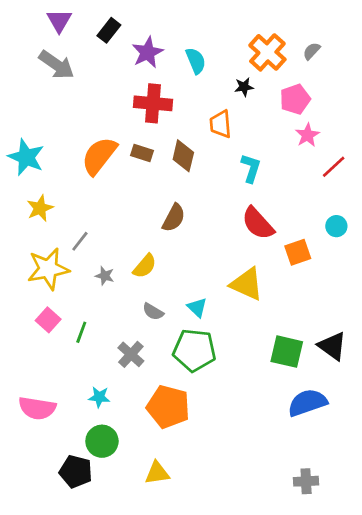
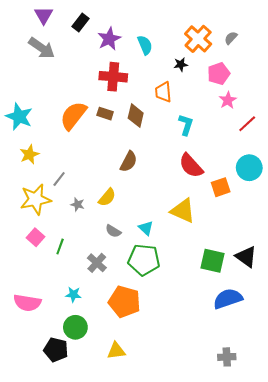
cyan circle: (336, 226) -> (249, 168), size x1.6

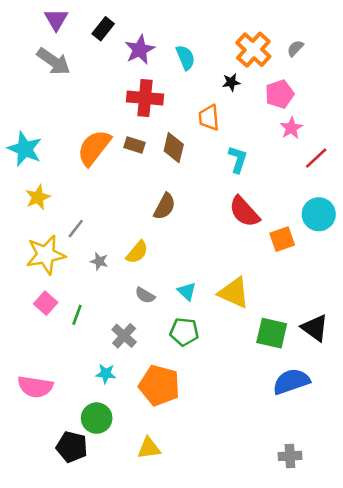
yellow triangle: (183, 211) -> (234, 293), moved
green pentagon: (144, 260) -> (184, 332), size x0.7
cyan star: (73, 295) -> (106, 374), moved

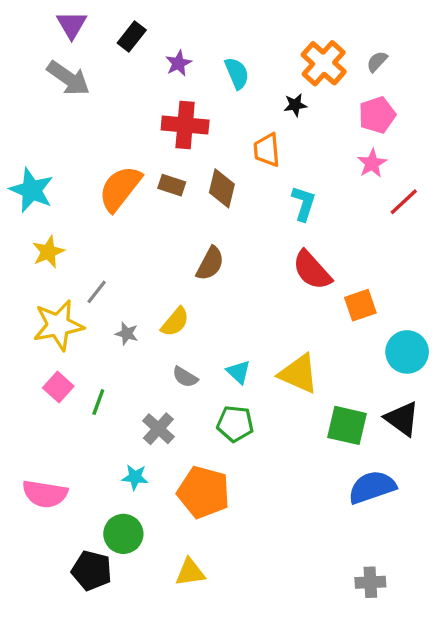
purple star: (140, 50) -> (178, 63), size x0.7
pink pentagon: (280, 94) -> (377, 115), moved
cyan circle: (319, 214) -> (407, 352), moved

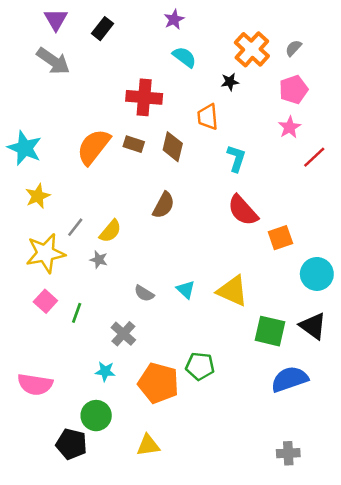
purple star: (178, 63) -> (174, 19), moved
cyan semicircle: (237, 73) -> (184, 57), turned -30
yellow semicircle: (175, 322) -> (110, 231), moved
green pentagon: (235, 424) -> (200, 366), moved

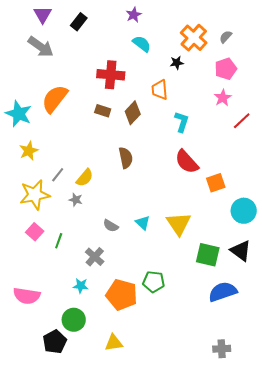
orange semicircle: (93, 147) -> (55, 99), moved
brown diamond: (173, 147) -> (133, 113), turned 30
brown semicircle: (164, 205) -> (126, 158), turned -40
yellow triangle: (232, 291) -> (179, 224), turned 32
black pentagon: (71, 444) -> (55, 342), turned 30

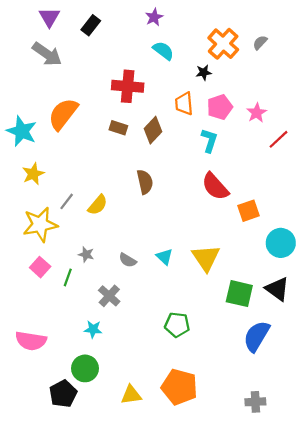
pink pentagon: (226, 69) -> (220, 107), moved
gray star: (76, 200) -> (86, 254), moved
blue semicircle: (223, 292) -> (257, 336), turned -40
orange pentagon: (122, 295) -> (179, 387), moved

